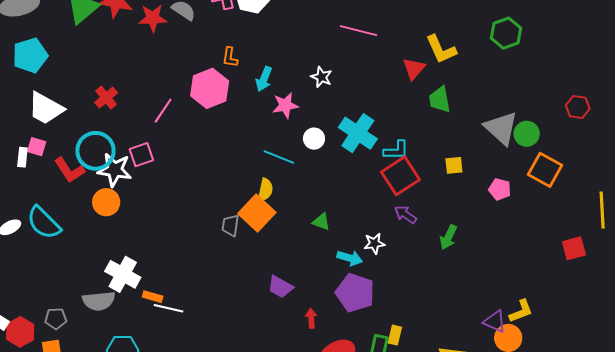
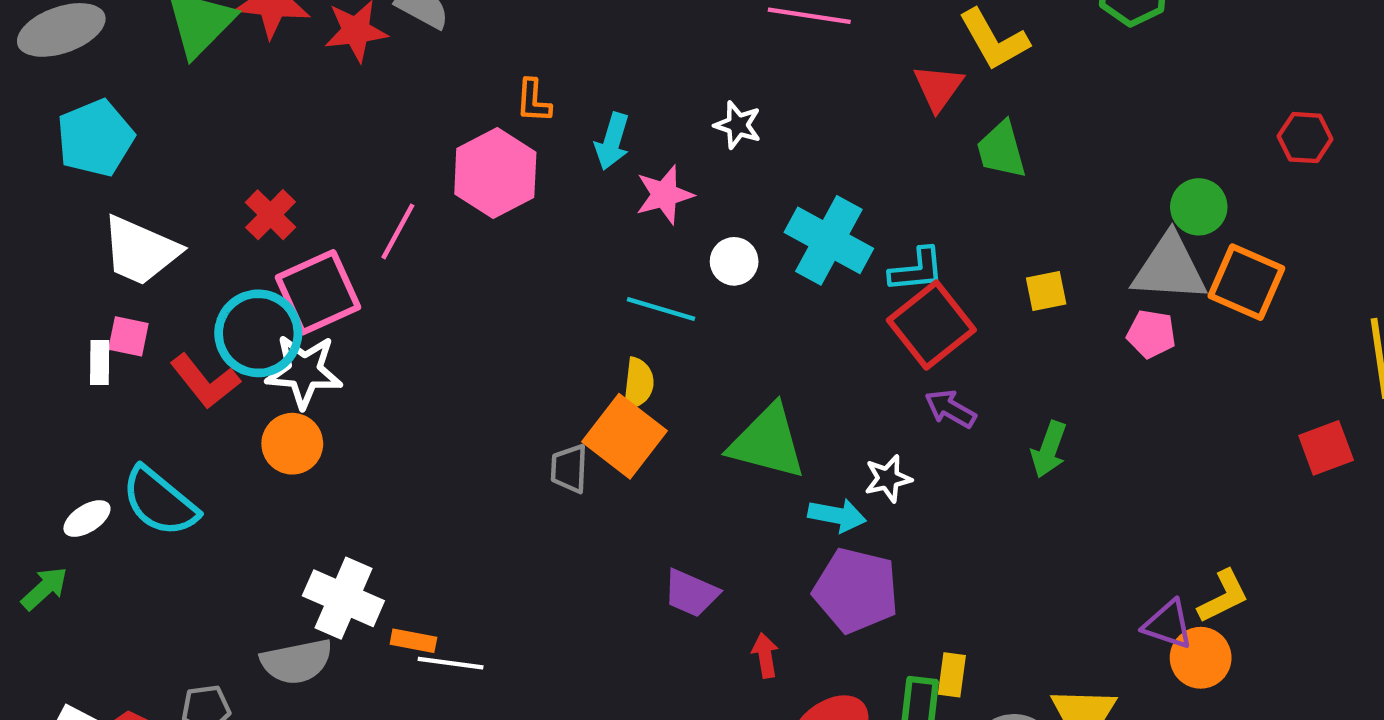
gray triangle: (501, 128) -> (1170, 268), moved, turned -33
pink square: (141, 155) -> (318, 292), moved, size x1.5
green triangle: (321, 222) -> (767, 442), size x2.0

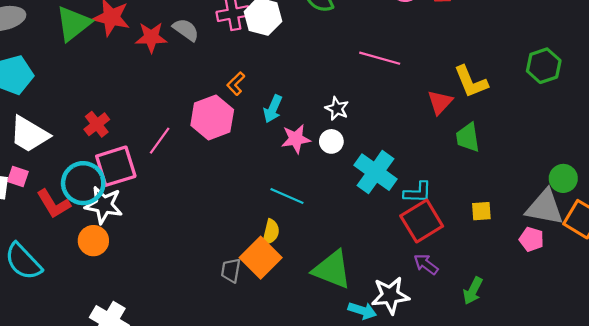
orange L-shape: (533, 101) -> (236, 84), turned 35
white circle: (734, 261) -> (331, 141), moved
white star: (888, 479) -> (390, 295), size x1.6

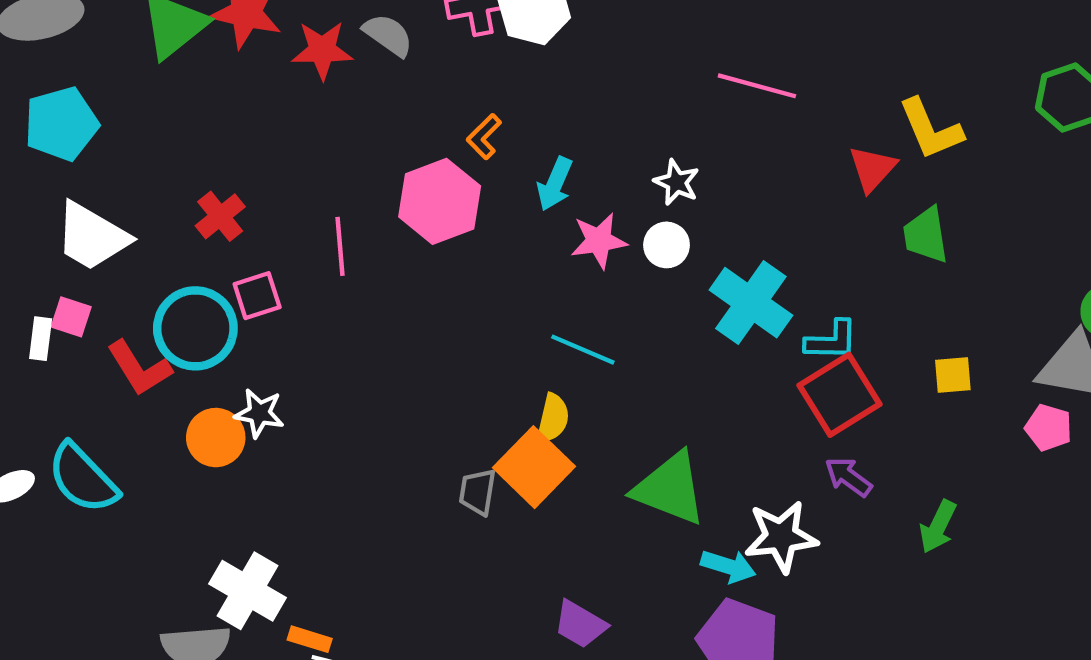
pink line: (160, 141) -> (340, 246), turned -40
pink square: (116, 166) -> (257, 296), size x0.6
white star: (104, 205) -> (259, 413), moved, size x0.7

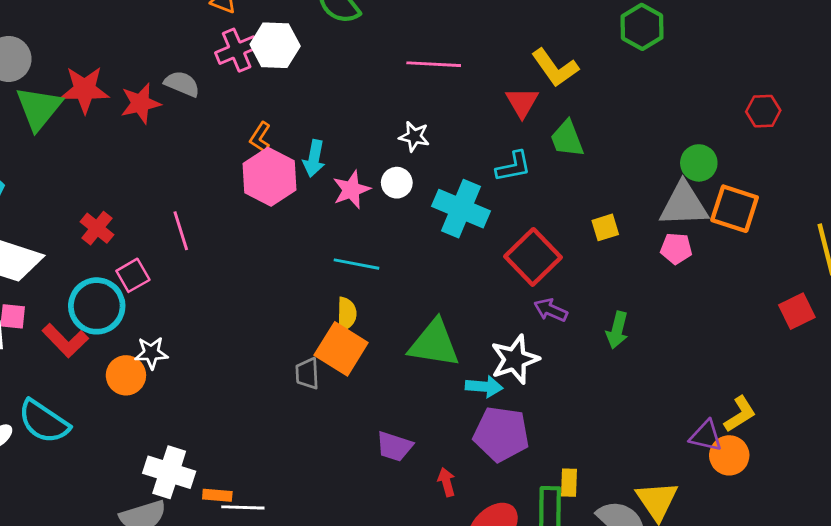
white star: (677, 182) -> (414, 136), moved
pink hexagon: (440, 201) -> (270, 177), moved
cyan L-shape: (831, 340) -> (513, 167), moved

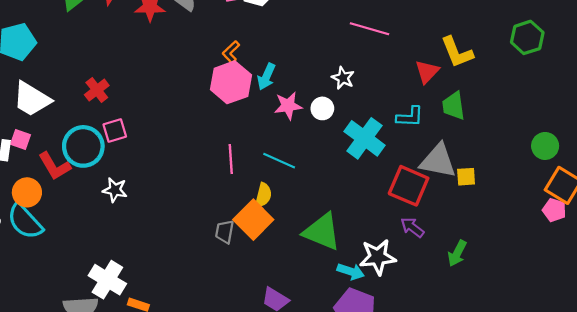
gray triangle: (684, 205) -> (438, 161), moved
pink line: (181, 231) -> (231, 159), moved
pink pentagon: (676, 248) -> (554, 210), moved
red square: (533, 257) -> (409, 186), turned -36
orange circle: (126, 375) -> (27, 192), moved

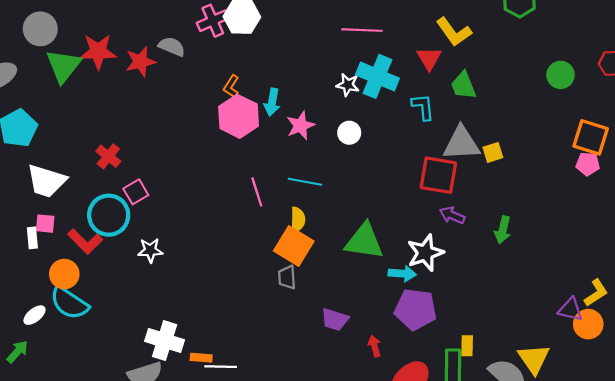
white circle: (322, 108) -> (349, 133), moved
cyan L-shape: (410, 117) -> (423, 107), turned -84
cyan cross: (365, 138) -> (377, 76), moved
green circle: (545, 146) -> (561, 75), moved
gray trapezoid: (225, 232) -> (287, 277), moved

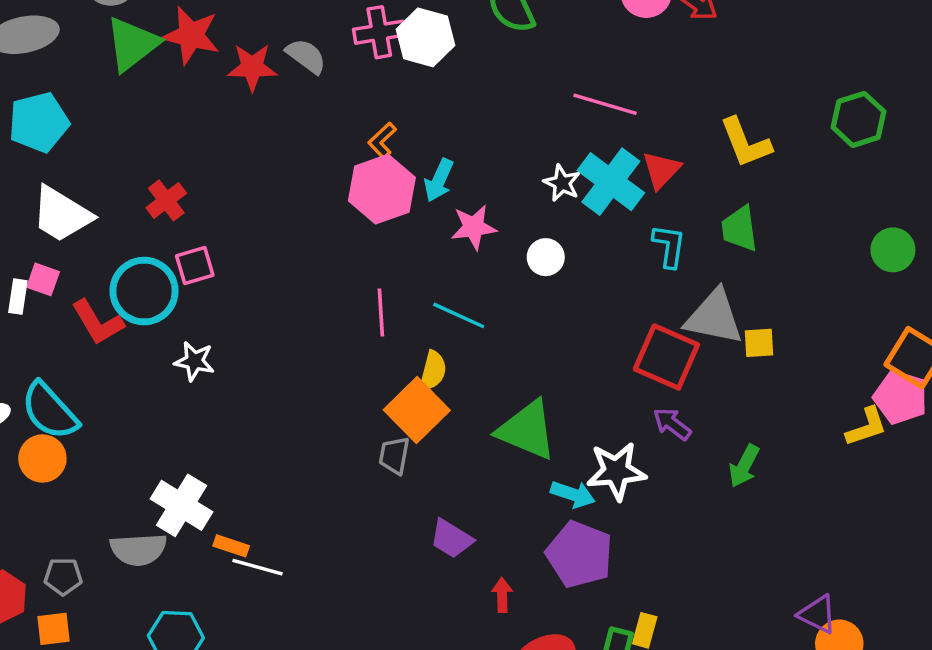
red triangle: (429, 58) -> (661, 170), moved
pink pentagon: (588, 164) -> (900, 397), size x1.4
orange circle: (64, 274) -> (42, 458), moved
yellow L-shape: (596, 293) -> (866, 427), moved

